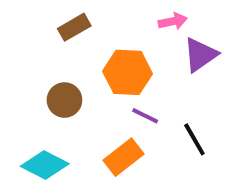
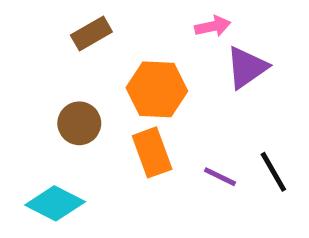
purple line: (145, 116) -> (220, 177), moved
black line: (194, 139) -> (273, 172), moved
orange rectangle: (124, 157) -> (152, 152), moved, turned -72

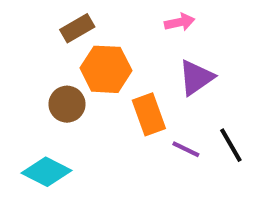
purple triangle: (247, 68) -> (196, 78), moved
orange hexagon: (157, 89) -> (106, 69), moved
orange rectangle: (152, 152) -> (149, 114), moved

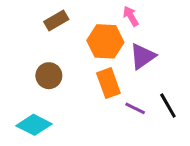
pink arrow: (180, 22) -> (131, 16), turned -108
orange hexagon: (106, 69) -> (105, 41), moved

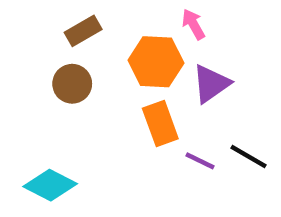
brown circle: (49, 76) -> (72, 84), moved
black line: (168, 105) -> (249, 157), turned -30

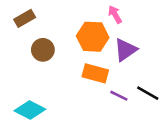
brown rectangle: (83, 31) -> (25, 18), moved
orange rectangle: (160, 123) -> (95, 73), turned -55

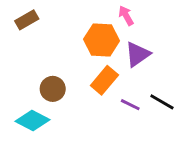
brown circle: (43, 50) -> (53, 89), moved
orange rectangle: (95, 73) -> (104, 80), turned -65

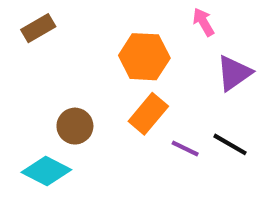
pink arrow: (126, 16) -> (203, 22), moved
purple triangle: (138, 54) -> (234, 73), moved

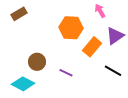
orange rectangle: (148, 114) -> (92, 47), moved
purple line: (185, 149) -> (66, 73), moved

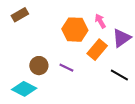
pink arrow: (100, 11) -> (100, 21), moved
purple line: (66, 73) -> (66, 68), moved

